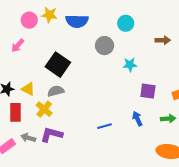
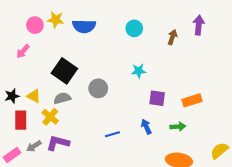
brown arrow: (163, 40) -> (172, 37), moved, turned -72
gray circle: (105, 46) -> (98, 88), moved
gray arrow: (28, 138) -> (34, 146), turned -48

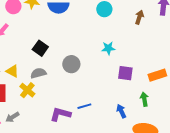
black square: (64, 71) -> (40, 48), size x0.7
blue arrow: (146, 127) -> (121, 111), moved
green arrow: (178, 127) -> (144, 99), turned -96
purple L-shape: (58, 143) -> (60, 114), moved

